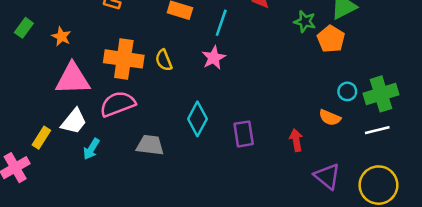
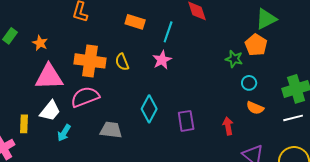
green star: (305, 22) -> (234, 59), moved
cyan circle: (347, 91) -> (249, 83), moved
yellow rectangle: (41, 138) -> (24, 124), turned -30

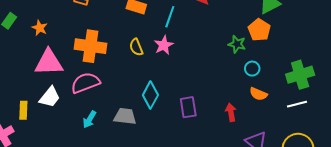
yellow semicircle: (122, 62) -> (136, 47), moved
gray trapezoid: (111, 130) -> (125, 116), moved
cyan arrow: (64, 133) -> (89, 119), moved

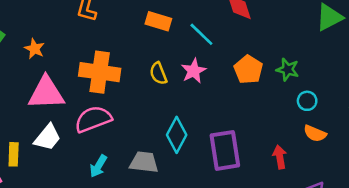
cyan line: (170, 17) -> (201, 34), turned -65
orange pentagon: (259, 30) -> (248, 70), moved
purple rectangle: (188, 107) -> (225, 150), size x1.4

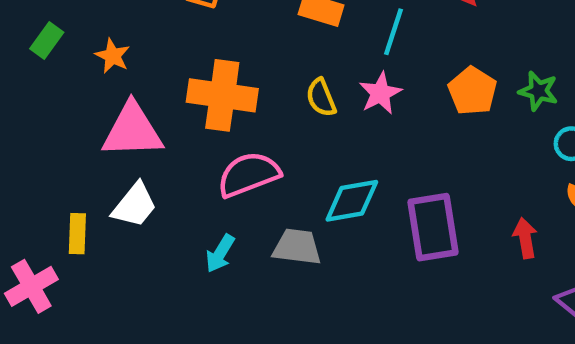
cyan line: (201, 34) -> (394, 32), turned 64
pink semicircle: (93, 119) -> (249, 174), moved
cyan diamond: (177, 135) -> (352, 201), turned 52

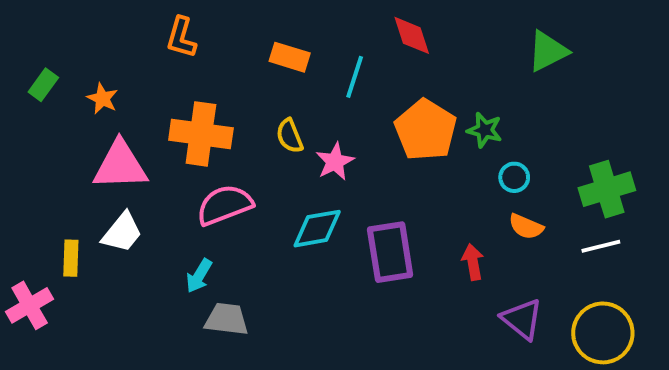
orange pentagon: (473, 91) -> (426, 130), size x1.4
pink star: (380, 93) -> (335, 162), moved
gray trapezoid: (297, 247) -> (227, 319), moved

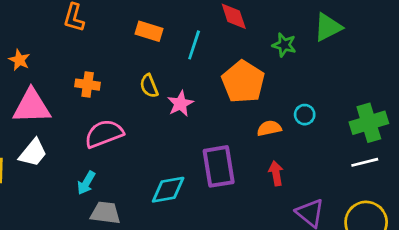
green star: (485, 130) -> (284, 45), moved
orange cross: (201, 134) -> (88, 85), size x0.6
orange semicircle: (526, 227) -> (269, 128), moved, turned 145
cyan diamond: (317, 229) -> (168, 190), moved

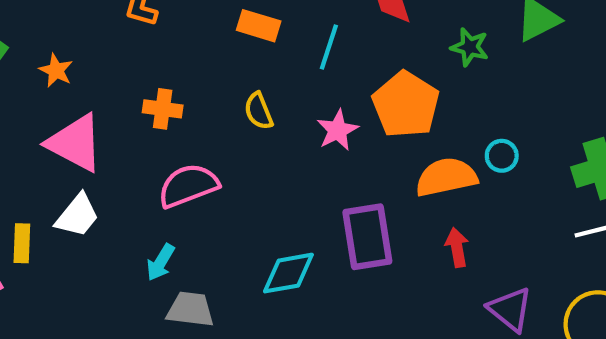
pink star: (180, 104) -> (337, 130), moved
pink triangle: (32, 106) -> (75, 143), turned 30
orange semicircle: (269, 128) -> (446, 177), size x1.6

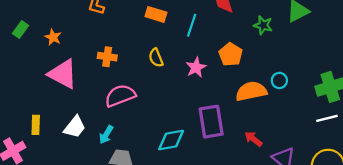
orange pentagon: (406, 105) -> (231, 54), size x0.7
white trapezoid: (77, 215) -> (75, 127), moved
red arrow: (457, 247) -> (253, 139), moved, turned -42

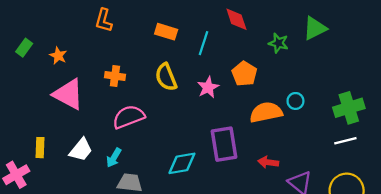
yellow semicircle: (156, 58) -> (166, 77), size x1.4
red arrow: (253, 139) -> (268, 162), turned -30

